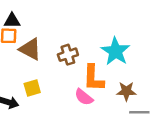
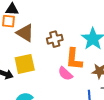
yellow square: (32, 88) -> (25, 64), size x1.5

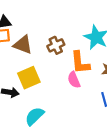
pink semicircle: (65, 74) -> (74, 80), turned 35

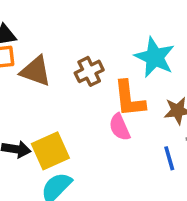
yellow square: (29, 78) -> (50, 151), moved

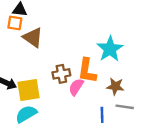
brown cross: (89, 71) -> (61, 74), moved
pink semicircle: (120, 127) -> (76, 87), turned 42

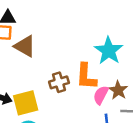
brown star: (115, 86) -> (118, 90), turned 30
pink semicircle: (76, 87) -> (101, 95), moved

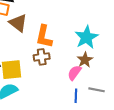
orange L-shape: (86, 76) -> (44, 37), moved
brown star: (118, 90) -> (85, 60), moved

